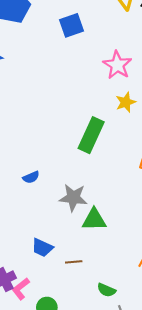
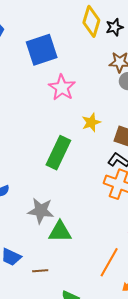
blue square: (71, 25) -> (42, 50), size x1.4
pink star: (117, 65) -> (62, 88), moved

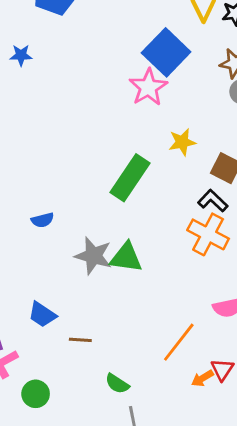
blue square: (42, 50) -> (166, 52), moved, turned -36
green triangle: (60, 232) -> (126, 257), moved

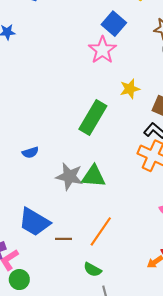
blue square: (166, 52) -> (114, 24), size x0.7
blue trapezoid: (42, 315) -> (34, 222), size x1.5
orange line: (179, 342) -> (101, 231), moved
green circle: (36, 394) -> (19, 280), moved

